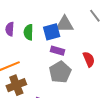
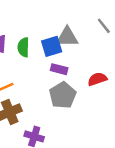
red semicircle: (89, 59) -> (97, 79), turned -84

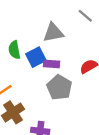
blue square: (52, 46) -> (36, 57), moved

